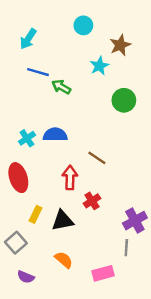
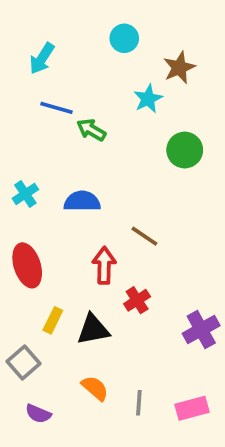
cyan cross: (27, 138) -> (25, 194), moved
gray line: (126, 248) -> (139, 403), moved
pink rectangle: (103, 273) -> (192, 408), moved

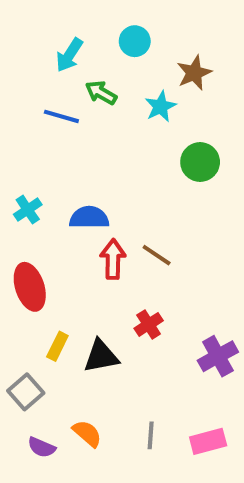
cyan arrow: (42, 58) -> (69, 55), moved
green arrow: (91, 130) -> (101, 93), moved
red arrow: (104, 265) -> (113, 259), moved
orange semicircle: (95, 388) -> (87, 433), moved

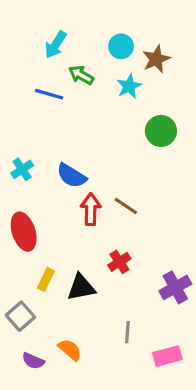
cyan circle: (135, 41) -> (121, 46), moved
blue semicircle: (89, 217) -> (72, 176), turned -148
gray line: (151, 435) -> (127, 332), moved

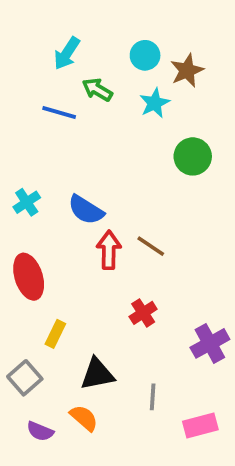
black triangle: (81, 287) -> (97, 374), moved

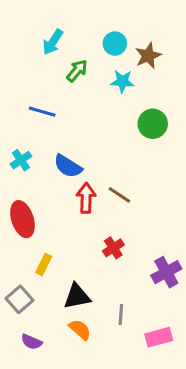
green arrow: (97, 90) -> (77, 71), turned 100
cyan star: (155, 103) -> (122, 81), turned 30
blue line: (59, 113) -> (42, 112), moved
orange semicircle: (84, 418) -> (80, 330), moved

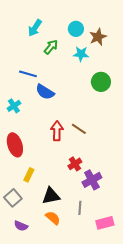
blue semicircle: (68, 166) -> (45, 92), moved
purple cross: (166, 272) -> (92, 180), moved

